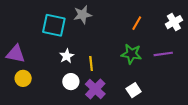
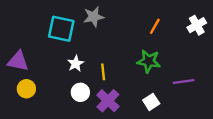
purple line: (163, 54) -> (184, 82), moved

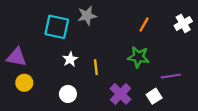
white circle: (80, 92) -> (68, 94), moved
purple cross: (108, 101) -> (121, 94), moved
white square: (151, 102) -> (154, 96), moved

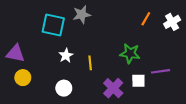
orange line: (144, 25) -> (146, 19), moved
white square: (154, 96) -> (138, 81), moved, turned 32

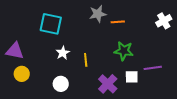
gray star: (82, 15) -> (98, 14), moved
orange line: (146, 19) -> (118, 22), moved, turned 56

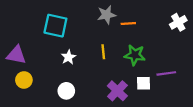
yellow line: (86, 60) -> (103, 52), moved

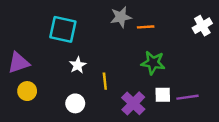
yellow line: (103, 52) -> (105, 81), moved
purple triangle: (16, 55) -> (18, 63), turned -30
purple line: (166, 73) -> (188, 97), moved

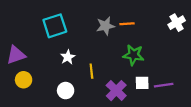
gray star: (121, 17) -> (105, 26), moved
cyan square: (63, 29) -> (55, 26), turned -30

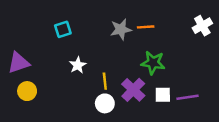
cyan square: (55, 26) -> (63, 29), size x0.6
white circle: (66, 91) -> (105, 103), moved
purple cross: (116, 91) -> (133, 90), moved

